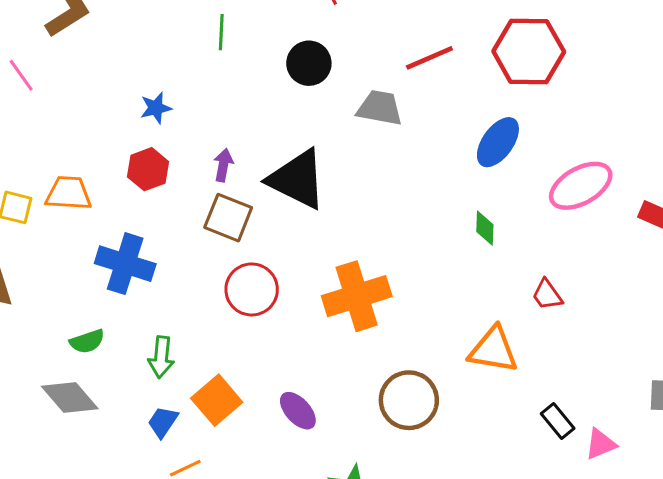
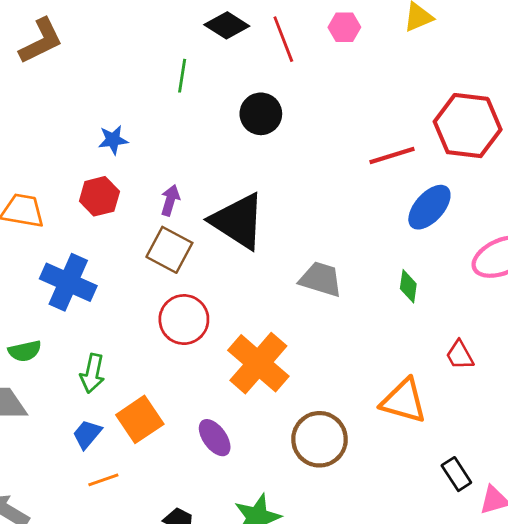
red line: (429, 58) -> (392, 156), moved
gray trapezoid: (380, 108) -> (321, 279), moved
orange cross: (357, 296) -> (258, 363), moved, turned -38

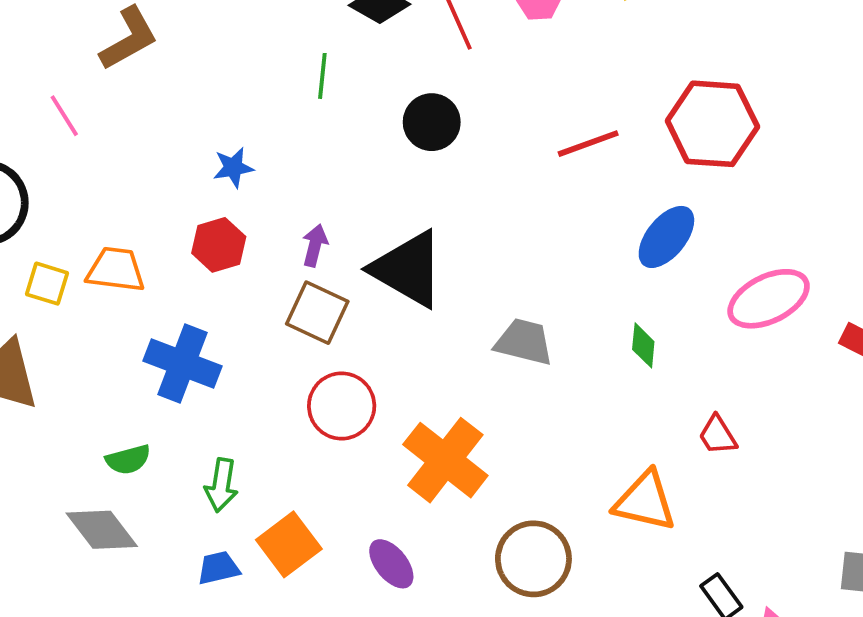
red line: (392, 156) -> (588, 144), moved
blue trapezoid: (87, 434) -> (218, 568), turned 40

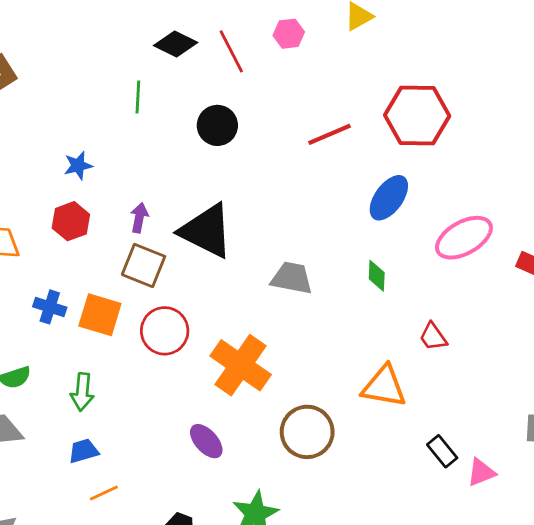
blue cross: (182, 363) -> (50, 307), size x0.6
orange square: (289, 544) -> (100, 315), moved, turned -33

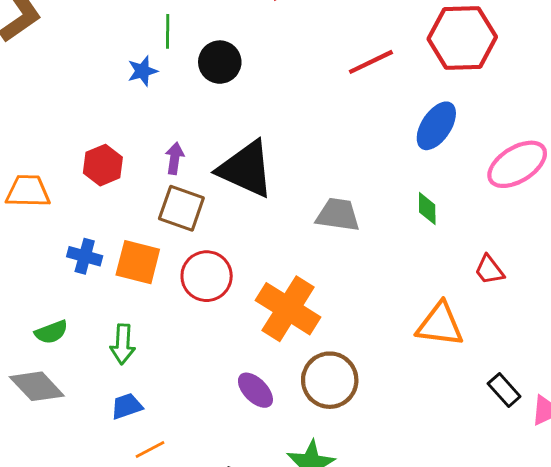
black circle: (217, 125) -> (220, 62), moved
blue star: (78, 166) -> (142, 71), moved
brown circle: (307, 432) -> (330, 380), moved

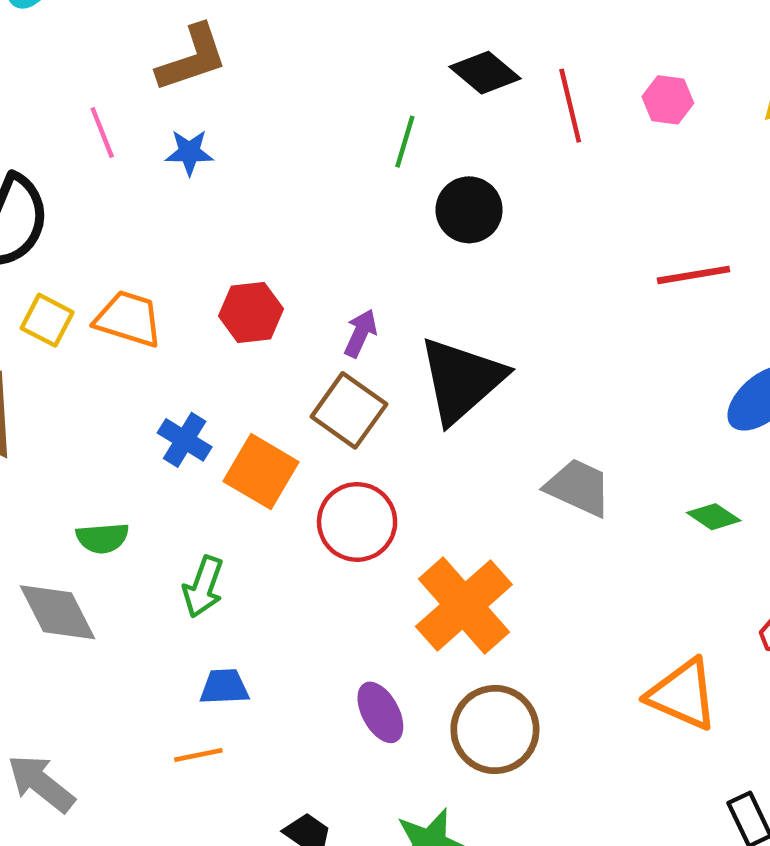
blue star: (142, 71) -> (189, 152), moved
black triangle: (246, 169) -> (462, 380), turned 38
green diamond: (427, 208) -> (714, 517), turned -72
blue trapezoid: (127, 406) -> (224, 687), moved

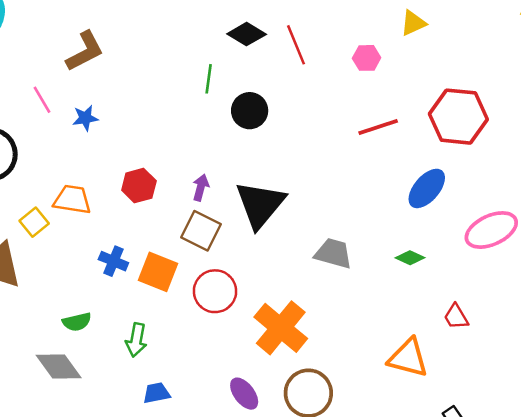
pink hexagon: (668, 100) -> (367, 58), moved
blue star: (189, 152) -> (85, 118), moved
yellow square: (47, 320) -> (34, 222), moved, turned 32

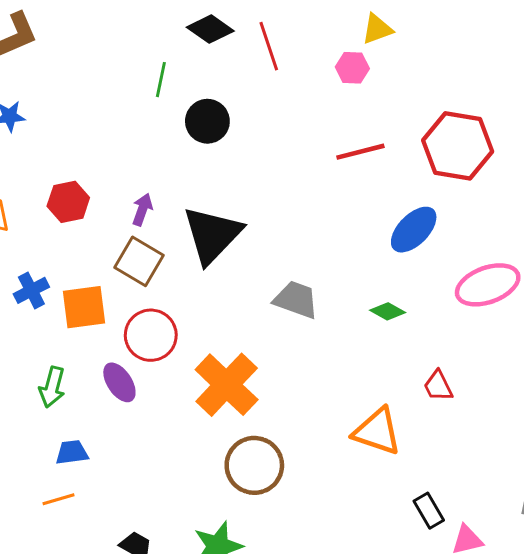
yellow triangle: (413, 23) -> (377, 29), moved
blue cross: (113, 261) -> (31, 290), turned 36
orange square: (158, 272) -> (84, 307), turned -33
purple ellipse: (244, 394) -> (119, 382), moved

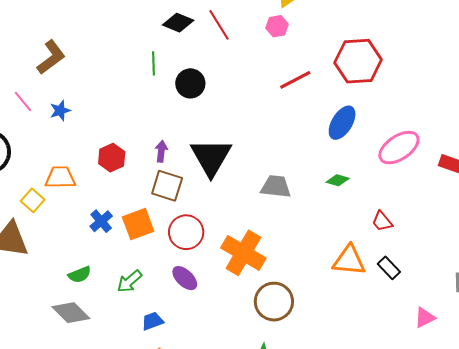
purple ellipse: (119, 382) -> (185, 278), moved
green arrow: (52, 387) -> (130, 281), turned 48
black rectangle: (429, 511) -> (389, 268), moved

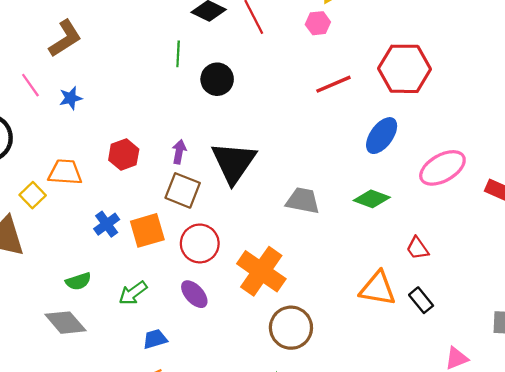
green diamond: (338, 180) -> (372, 199), size x1.4

